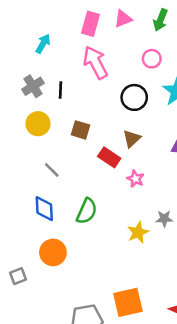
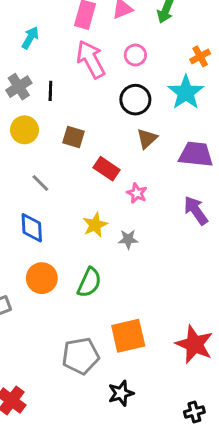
pink circle: (152, 59) -> (135, 55), moved
brown triangle: (132, 139) -> (147, 138), moved
green semicircle: (87, 211) -> (89, 282), moved
gray star: (164, 219) -> (128, 239), moved
yellow star: (138, 232) -> (95, 225), moved

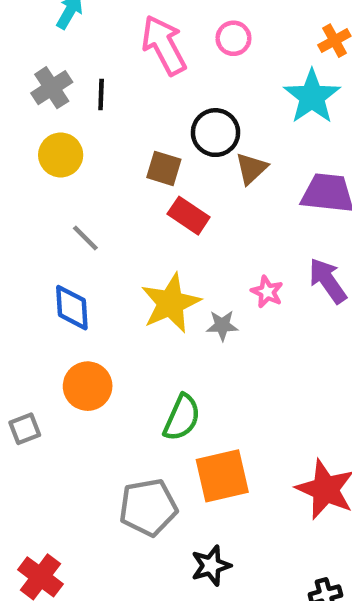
black circle: (135, 100) -> (215, 133), moved
brown square: (73, 137) -> (164, 168), moved
pink star: (137, 193) -> (267, 292), moved
yellow star: (95, 225) -> (171, 303), size x1.5
green semicircle: (89, 282) -> (182, 418), moved

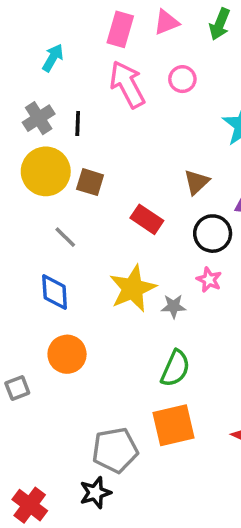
black circle: (215, 133) -> (213, 234), moved
yellow circle: (61, 155) -> (46, 171), size x1.4
brown square: (164, 168) -> (90, 182), moved
green semicircle: (182, 418) -> (175, 368), moved
black star: (211, 566) -> (95, 493), moved

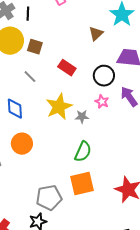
brown triangle: (197, 182) -> (96, 34), moved
gray line: (65, 237) -> (30, 77), moved

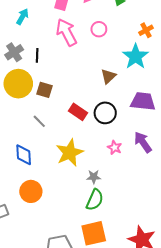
black circle: (104, 76) -> (105, 113), moved
gray star: (82, 117) -> (94, 177), moved

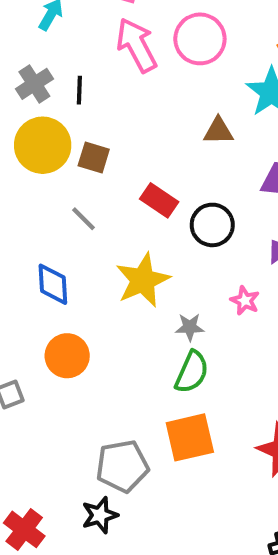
pink circle: (99, 29) -> (200, 39), size x1.6
brown triangle: (108, 76) -> (218, 131), turned 42
black circle: (105, 113) -> (212, 225), moved
pink star: (115, 147) -> (245, 301), moved

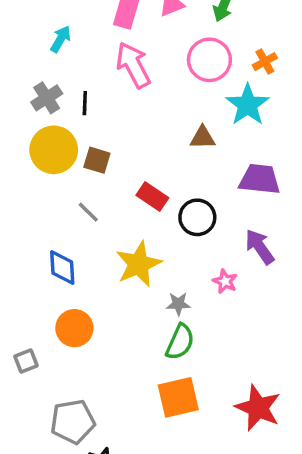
pink circle: (200, 39) -> (209, 60), moved
gray pentagon: (122, 466) -> (73, 422), moved

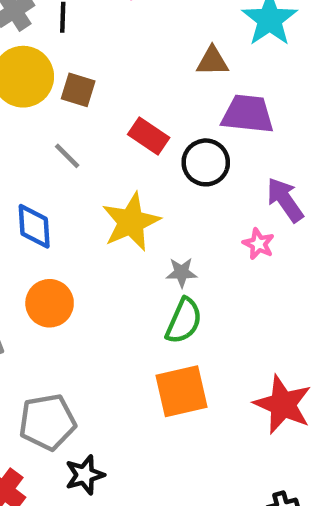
purple trapezoid: (260, 179) -> (248, 114), moved
pink star: (225, 281) -> (259, 244), moved

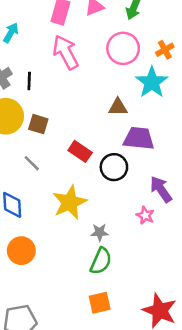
orange square: (182, 391) -> (100, 303), size x0.7

